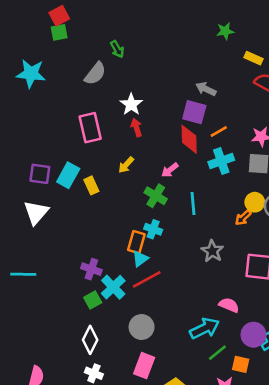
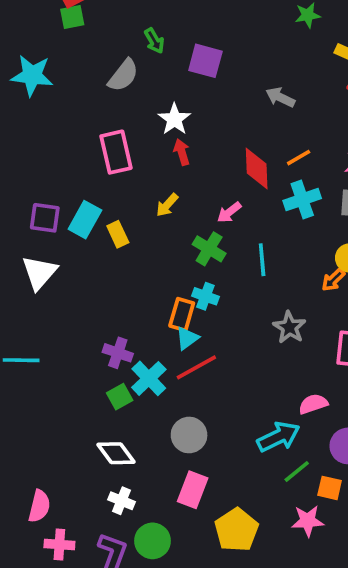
purple square: (194, 112) -> (205, 61), moved
pink semicircle: (229, 305) -> (313, 404), turned -42
white diamond: (90, 340) -> (116, 453), turned -64

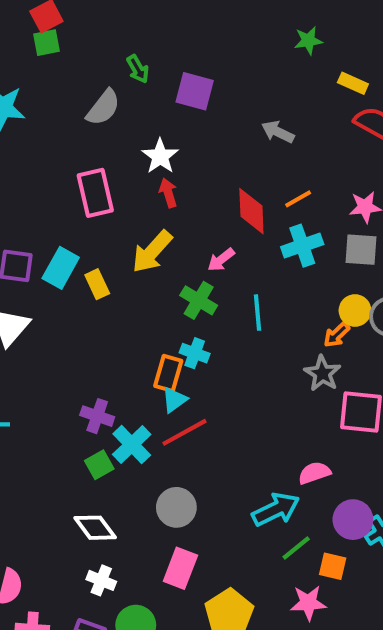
yellow arrow: (167, 205) -> (152, 252), size x1.6
gray star: (289, 327) -> (322, 373), moved

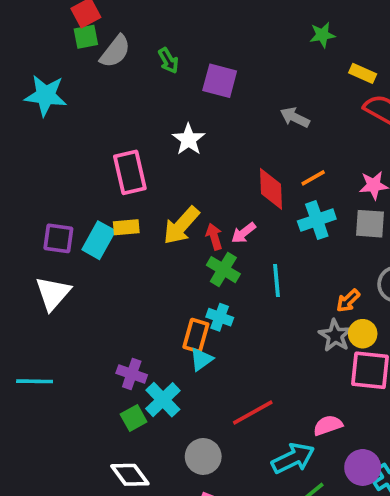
gray semicircle: (103, 108) -> (115, 51), moved
red arrow: (168, 193) -> (214, 237), moved
yellow rectangle: (97, 284) -> (126, 227), moved, turned -70
yellow circle: (355, 311) -> (363, 334), moved
red line: (184, 432) -> (253, 412), moved

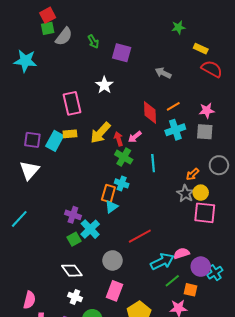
cyan line: (35, 381) -> (19, 219), turned -48
pink semicircle: (328, 425) -> (181, 253), moved

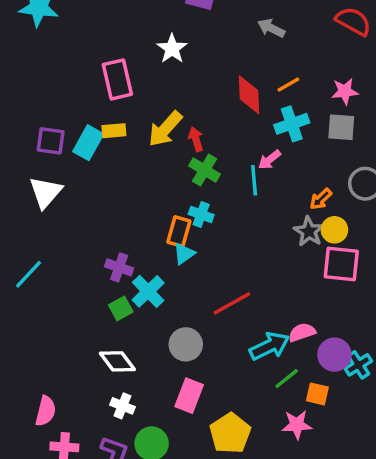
pink arrow: (135, 137) -> (269, 160), moved

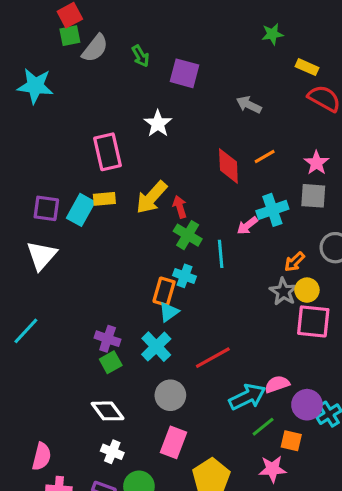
pink star: (345, 91) -> (316, 163), turned -30
cyan cross: (292, 124) -> (272, 210), moved
cyan line: (254, 180) -> (221, 254), moved
purple cross: (119, 267) -> (108, 339), moved
cyan cross: (148, 291) -> (156, 347), moved

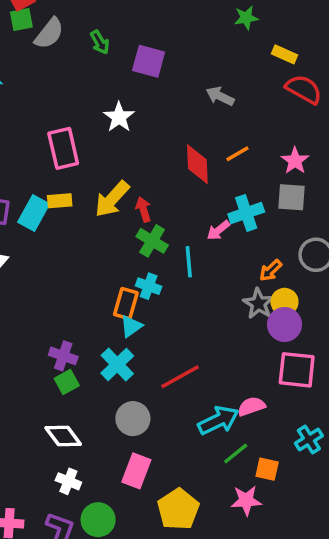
pink square: (313, 321) -> (297, 370), moved
purple circle: (307, 405) -> (285, 324), moved

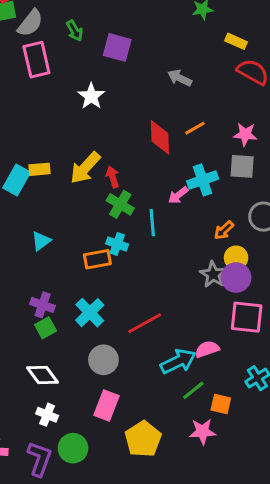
pink rectangle: (63, 148) -> (36, 60), moved
pink star: (295, 161) -> (245, 134), turned -30
orange rectangle: (126, 304) -> (97, 259), turned 64
gray star: (258, 304) -> (213, 274), moved
cyan triangle: (131, 326) -> (41, 241), moved

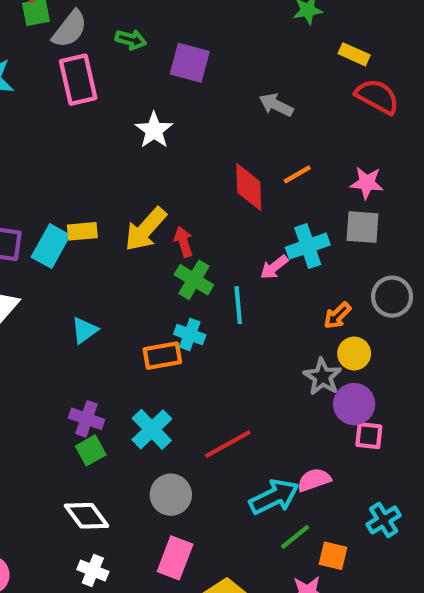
green arrow: (75, 31) -> (131, 40), turned -45
purple circle: (236, 278) -> (354, 404), moved
pink square: (247, 317) -> (369, 436), size x0.6

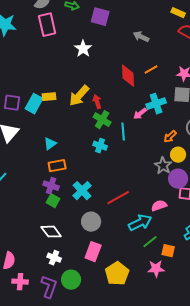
orange rectangle: (162, 356) -> (57, 166), moved
green square: (91, 450) -> (53, 201), turned -32
pink semicircle: (314, 480) -> (159, 206), moved

